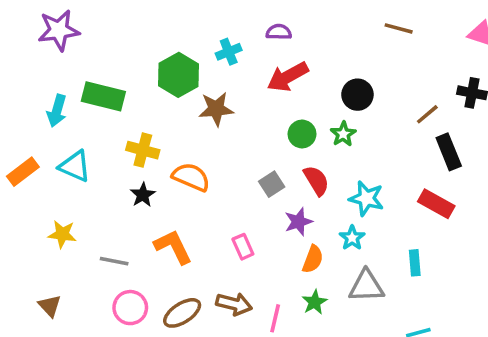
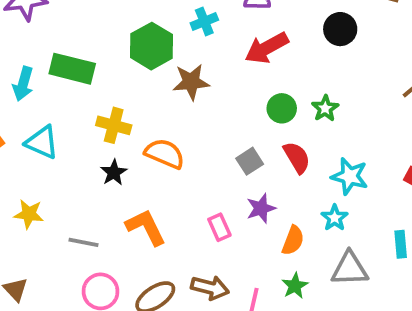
black circle: (357, 95) -> (340, 29), moved
purple star: (298, 222) -> (261, 208), moved

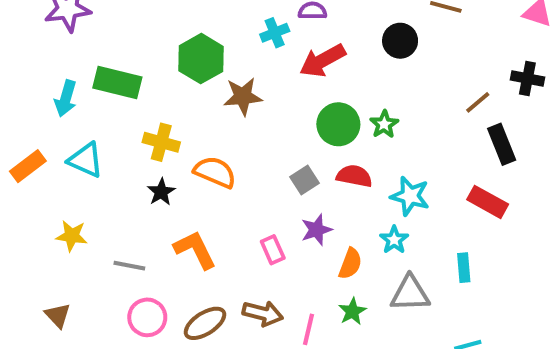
cyan cross: (204, 22) -> (275, 33), moved
green circle: (282, 108) -> (338, 124), size x1.4
red semicircle: (297, 157) -> (354, 176), turned -48

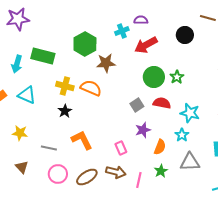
orange semicircle: (215, 172) -> (91, 88), moved
pink rectangle: (273, 250) -> (121, 148), moved
brown triangle: (58, 315) -> (22, 167), moved

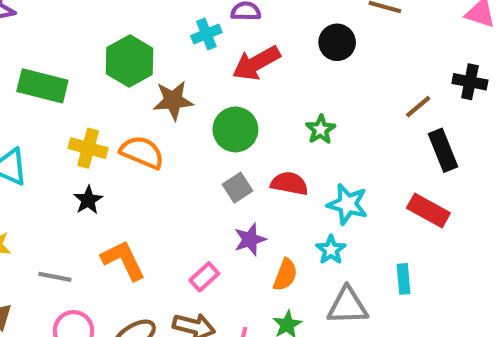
green circle: (154, 77) -> (235, 129), moved
pink rectangle: (121, 148) -> (204, 277), turned 72

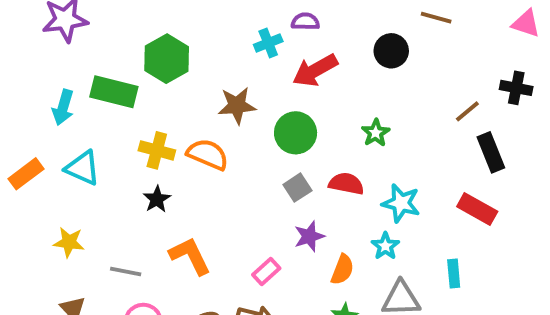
green hexagon: (130, 61) -> (167, 59), moved

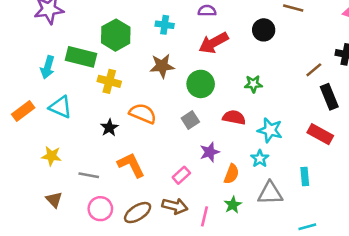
cyan cross: (268, 43) -> (165, 25), moved, turned 30
green star: (376, 133) -> (253, 84), turned 30
yellow cross: (157, 150) -> (109, 81), moved
orange semicircle: (208, 154) -> (143, 114), moved
gray square: (297, 188) -> (190, 120), moved

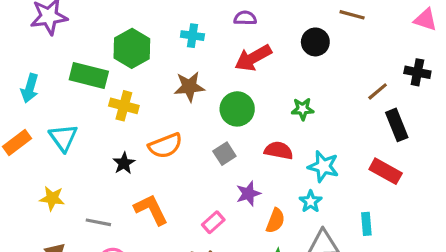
cyan arrow: (48, 67) -> (30, 88), moved
cyan triangle: (60, 107) -> (63, 138), turned 30
orange semicircle: (143, 114) -> (165, 146), turned 136

